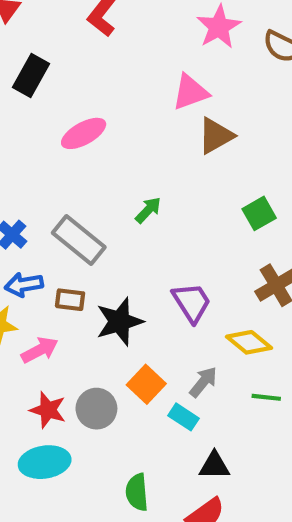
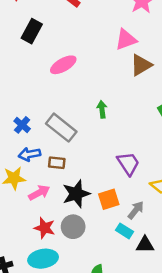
green arrow: (148, 210) -> (102, 109), turned -49
black star: (120, 322) -> (76, 194), moved
orange square: (146, 384) -> (109, 199), moved, turned 30
black triangle: (214, 466) -> (145, 245), moved

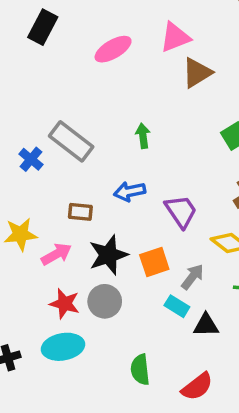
pink ellipse: (63, 65) -> (113, 49), moved
gray rectangle: (61, 128) -> (71, 141), moved
blue arrow: (29, 154) -> (130, 191), moved

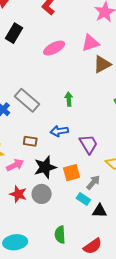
cyan ellipse: (63, 347) -> (15, 242), moved

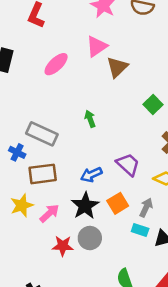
blue arrow: (59, 131) -> (91, 175), moved
brown rectangle: (30, 141) -> (43, 174), moved, size x1.6

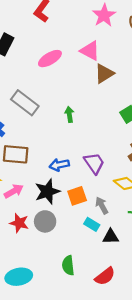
pink triangle: (97, 46) -> (90, 51), turned 50
gray rectangle: (42, 134) -> (25, 103), moved
gray arrow: (146, 207) -> (102, 205), turned -66

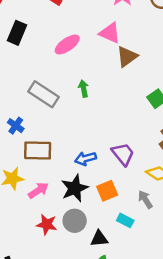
green arrow: (69, 114) -> (83, 89), moved
gray arrow: (102, 205) -> (145, 200), moved
black triangle: (111, 237) -> (99, 239), moved

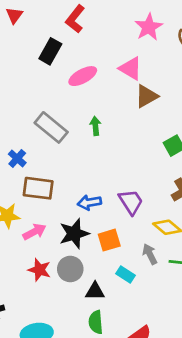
black rectangle: (17, 33) -> (50, 51), moved

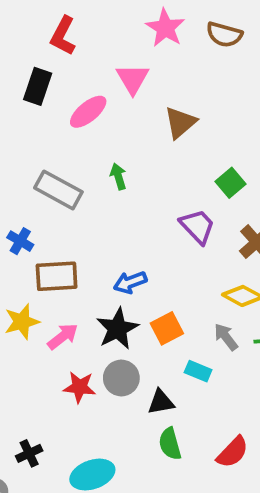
pink triangle: (131, 68) -> (133, 79), moved, turned 40
purple trapezoid: (131, 202) -> (197, 226), moved

